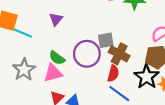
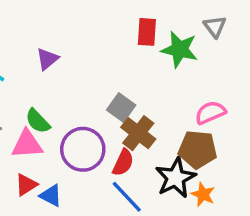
gray square: (106, 40) -> (121, 107), turned 35
purple circle: (87, 54) -> (83, 149), moved

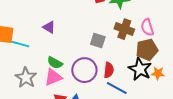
purple triangle: (47, 59) -> (49, 27), turned -32
pink semicircle: (210, 112) -> (147, 27), turned -66
brown cross: (138, 133) -> (124, 29), moved

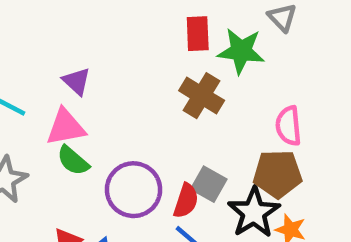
brown cross: (124, 29) -> (202, 96), moved
gray square: (98, 40) -> (209, 184), moved
pink triangle: (53, 77) -> (66, 127), moved

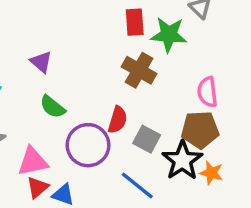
pink triangle: (66, 127) -> (33, 161), moved
green semicircle: (73, 161) -> (52, 107), moved
red semicircle: (186, 201) -> (118, 120), moved

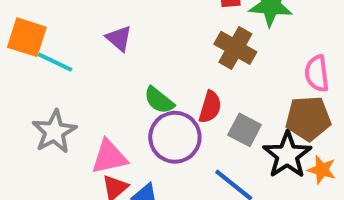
green semicircle: (52, 107) -> (159, 100), moved

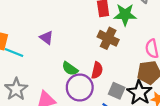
gray square: (245, 130) -> (117, 91), moved

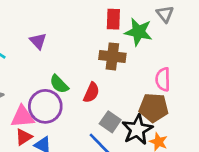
brown cross: (108, 38) -> (112, 56), turned -30
purple circle: (80, 88) -> (45, 106), moved

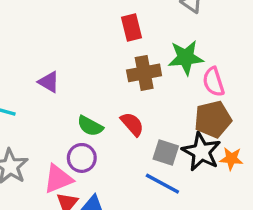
green star: (138, 32) -> (186, 58), moved
red semicircle: (91, 93) -> (132, 124), turned -48
purple circle: (45, 106) -> (82, 158), size x0.7

